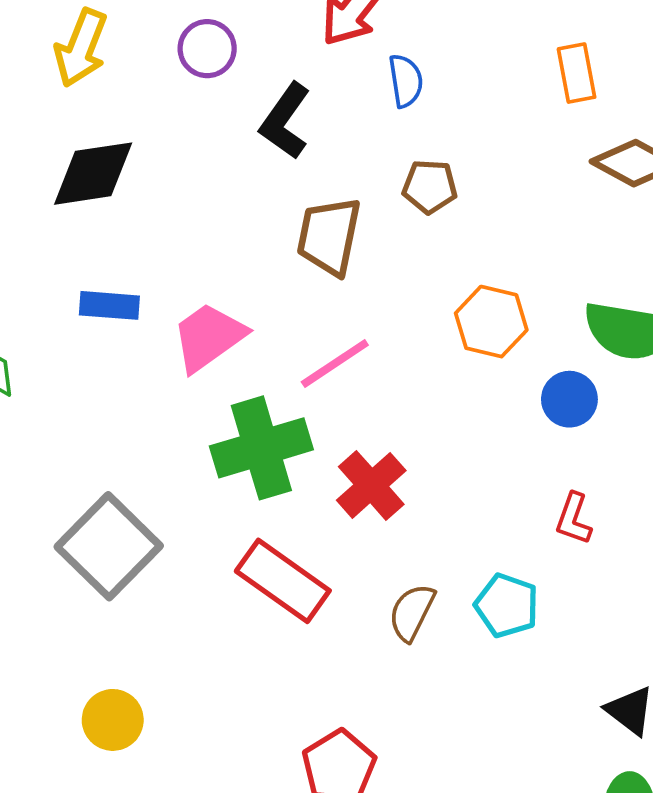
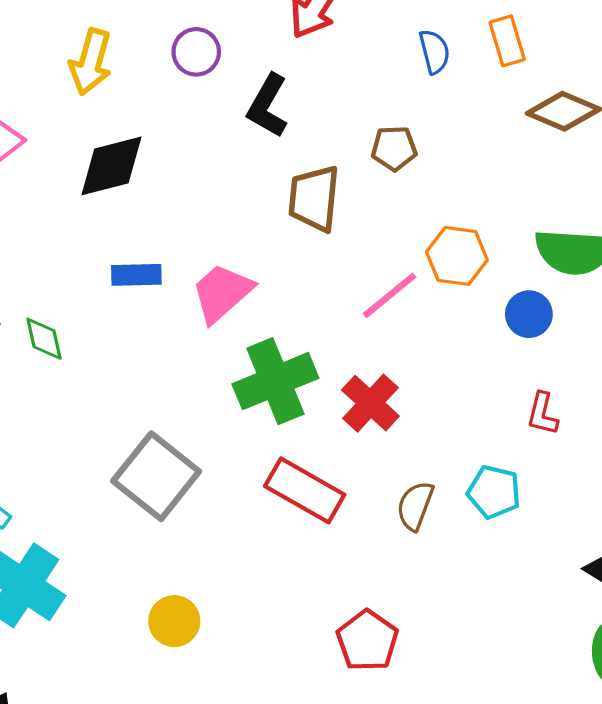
blue semicircle: (406, 81) -> (434, 52), moved
pink line: (335, 363) -> (390, 295), moved

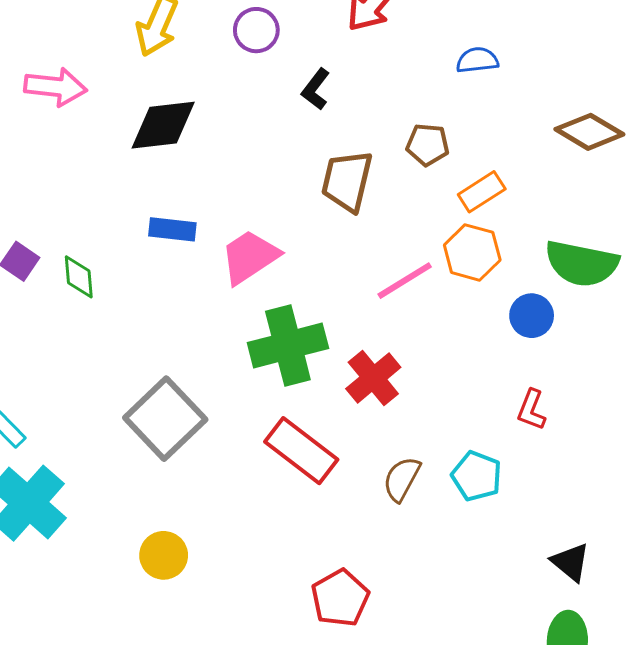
orange rectangle: (507, 41) -> (482, 192), moved, turned 66
blue semicircle: (434, 52) -> (477, 60), turned -90
black L-shape: (268, 106) -> (316, 89), size x0.7

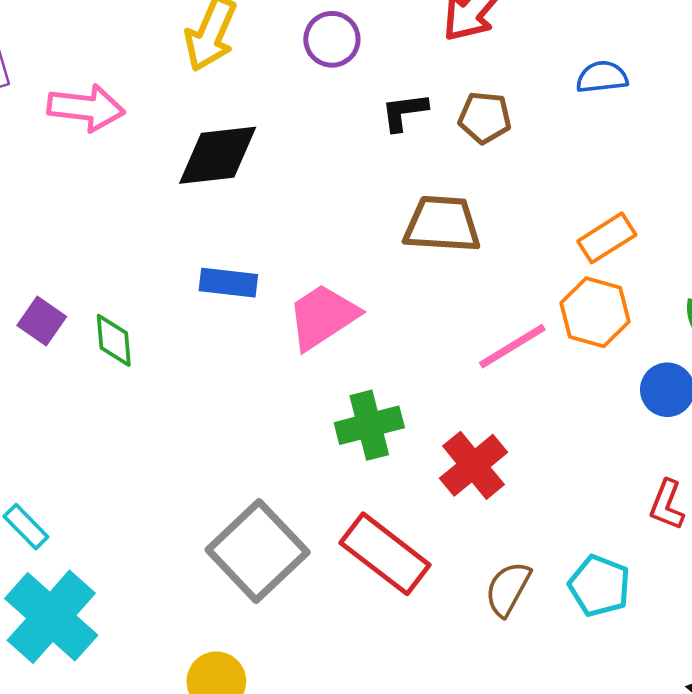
black L-shape: (316, 89) -> (404, 112), turned 45
brown pentagon: (428, 145) -> (485, 117), moved
brown trapezoid: (347, 181) -> (442, 224), turned 80
green cross: (288, 346) -> (369, 425), size x0.7
gray square: (165, 419) -> (258, 551), moved

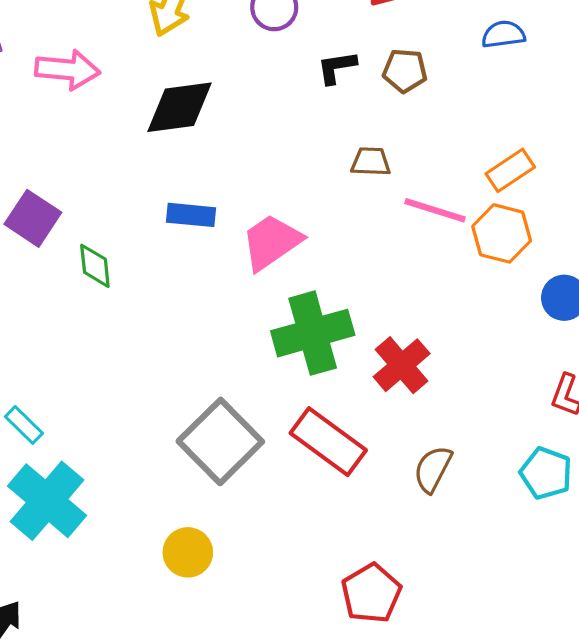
brown trapezoid: (442, 224) -> (371, 162), size x0.6
purple square: (42, 321) -> (33, 218), moved, size x1.4
pink line: (512, 346) -> (435, 210), moved, turned 50
green cross: (369, 425) -> (313, 333), size x1.4
cyan pentagon: (599, 586) -> (546, 473), moved

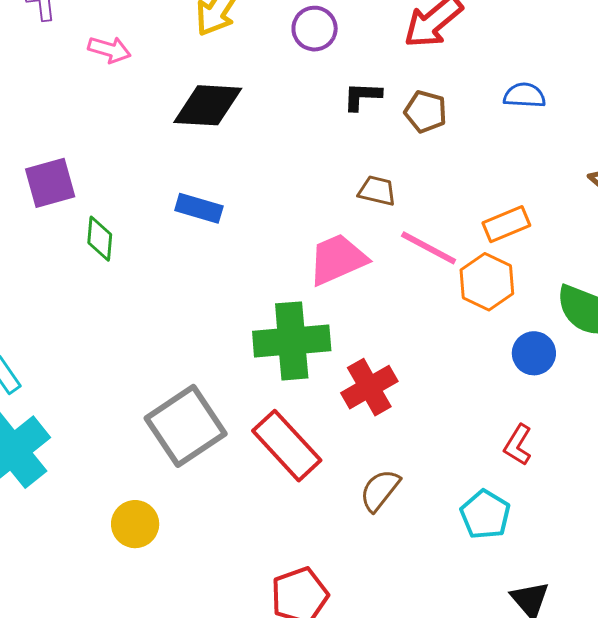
pink arrow: (67, 70) -> (109, 50), size x0.7
purple square: (33, 218) -> (50, 183), turned 30
pink trapezoid: (271, 242) -> (338, 259), moved

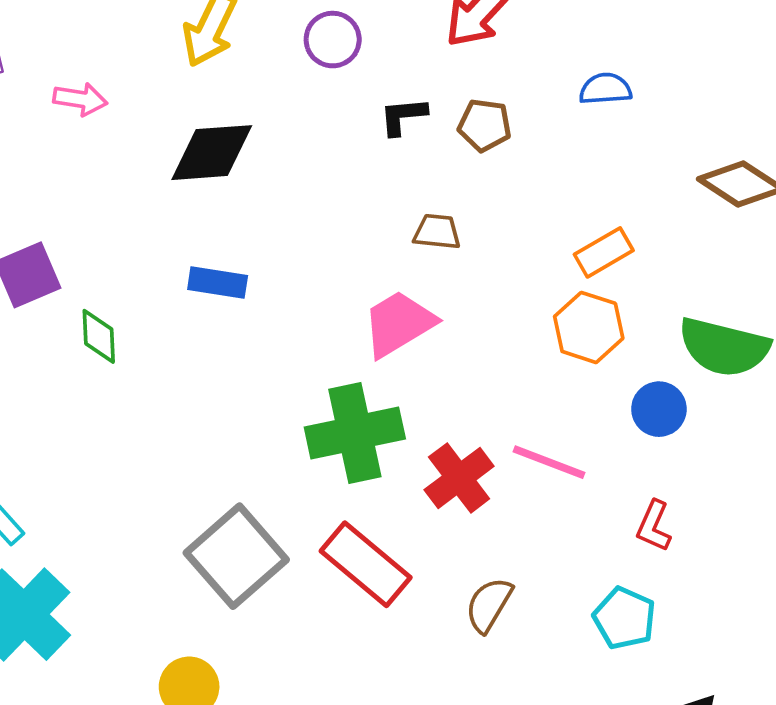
pink line: (429, 248) -> (549, 462), moved

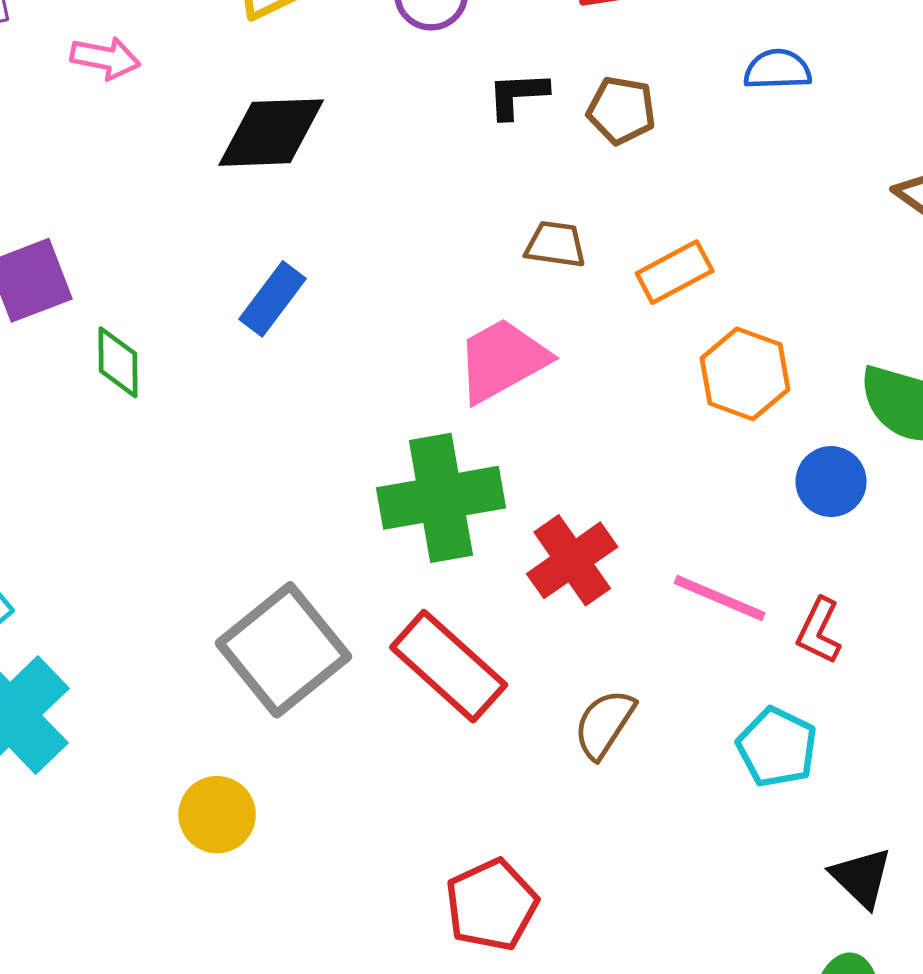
orange rectangle: (604, 252) -> (675, 272), moved
blue rectangle: (218, 282) -> (273, 299), turned -64
pink line: (549, 462) -> (720, 598), moved

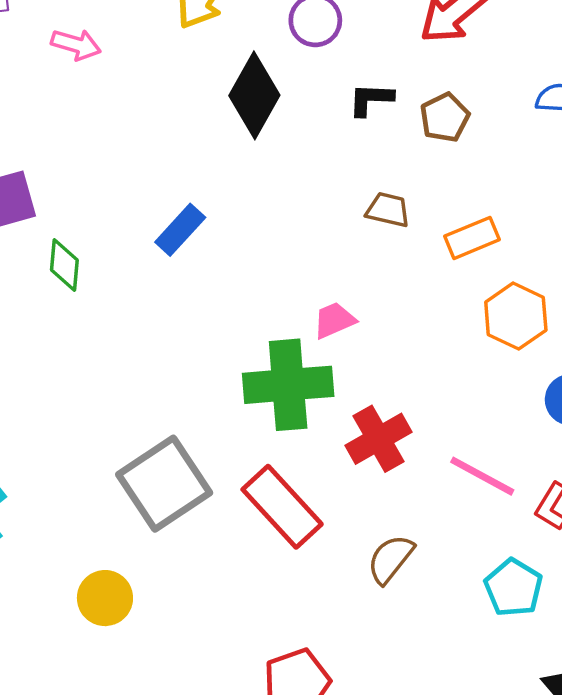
brown pentagon: (621, 110) -> (445, 117), turned 30
black diamond: (271, 133) -> (254, 95), moved, turned -64
pink trapezoid: (502, 360) -> (334, 320), moved, size x0.6

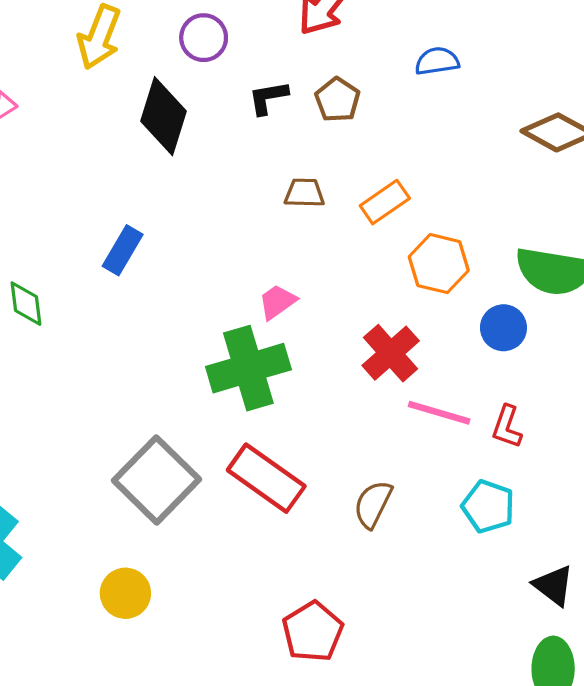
red cross: (378, 439) -> (391, 353), moved

